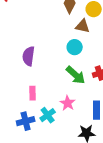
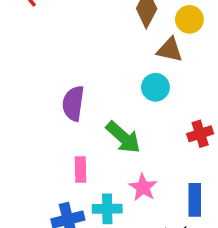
green arrow: (76, 75) -> (123, 137), moved
cyan cross: (48, 115) -> (107, 209), turned 35

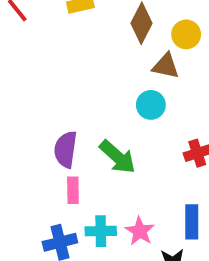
purple semicircle: (73, 103) -> (65, 149), moved
pink star: (143, 187) -> (140, 231), moved

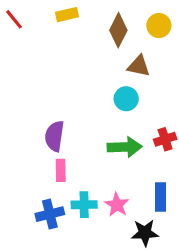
yellow circle: (186, 34) -> (159, 26), moved
green arrow: (117, 157) -> (125, 147), moved, turned -44

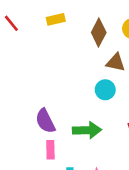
purple semicircle: (54, 136) -> (45, 121), turned -35
green arrow: (125, 147) -> (87, 130), moved

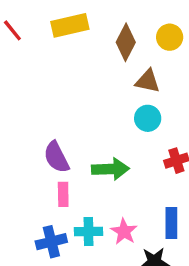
yellow rectangle: (56, 19) -> (70, 25), size x1.5
cyan circle: (105, 90) -> (148, 118), moved

